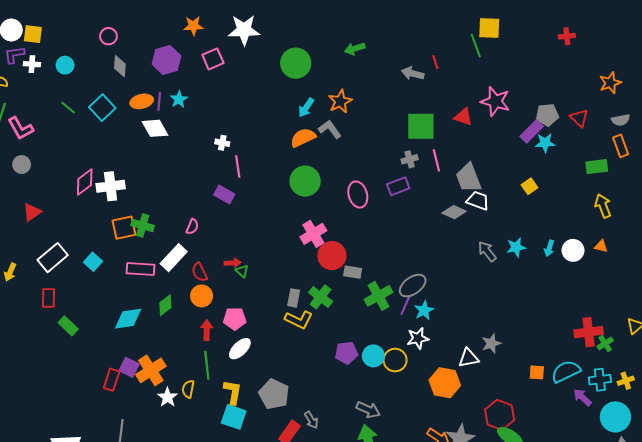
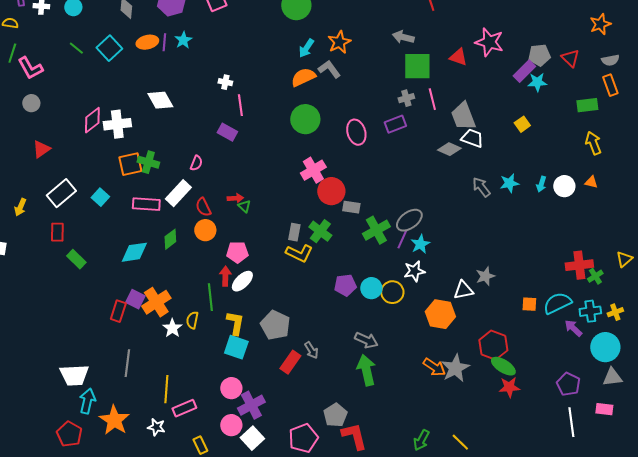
gray arrow: (413, 73) -> (403, 37), moved
white diamond: (155, 128) -> (160, 100), moved
red arrow: (207, 330) -> (225, 276), moved

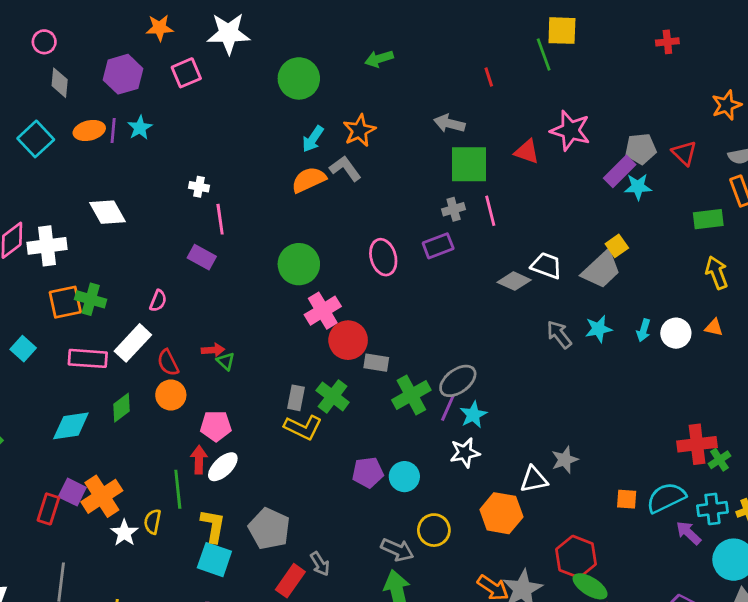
gray trapezoid: (463, 116) -> (601, 270), moved, turned -112
green circle: (305, 119) -> (299, 264), moved
yellow circle: (392, 292) -> (434, 530), moved

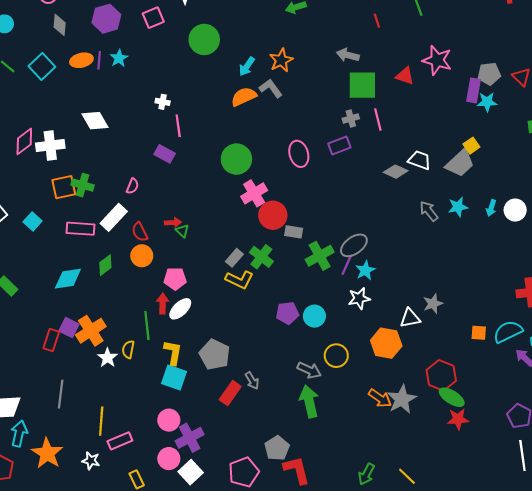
green circle: (299, 78) -> (204, 39), moved
purple rectangle: (620, 171) -> (474, 90), turned -35
gray rectangle: (296, 398) -> (234, 258), turned 30

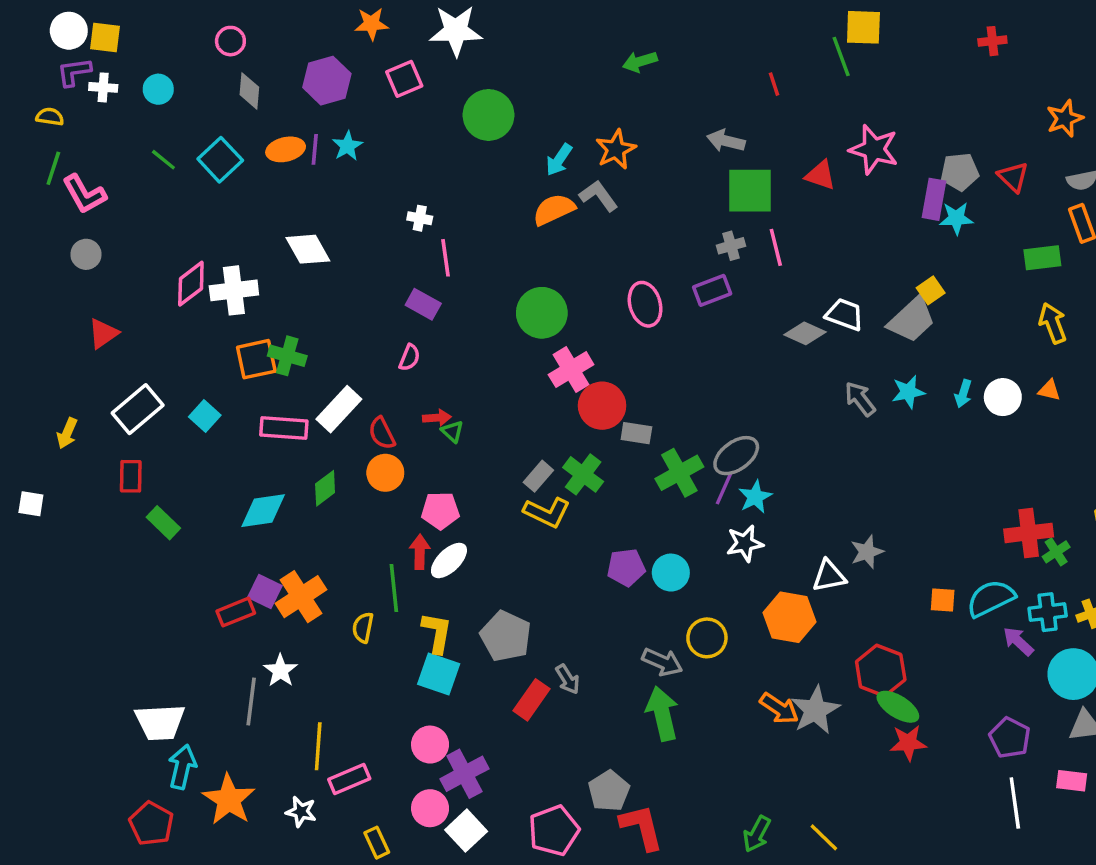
pink semicircle: (132, 186) -> (409, 358), moved
red rectangle: (51, 340) -> (236, 612), turned 50
white star: (107, 358) -> (280, 671), moved

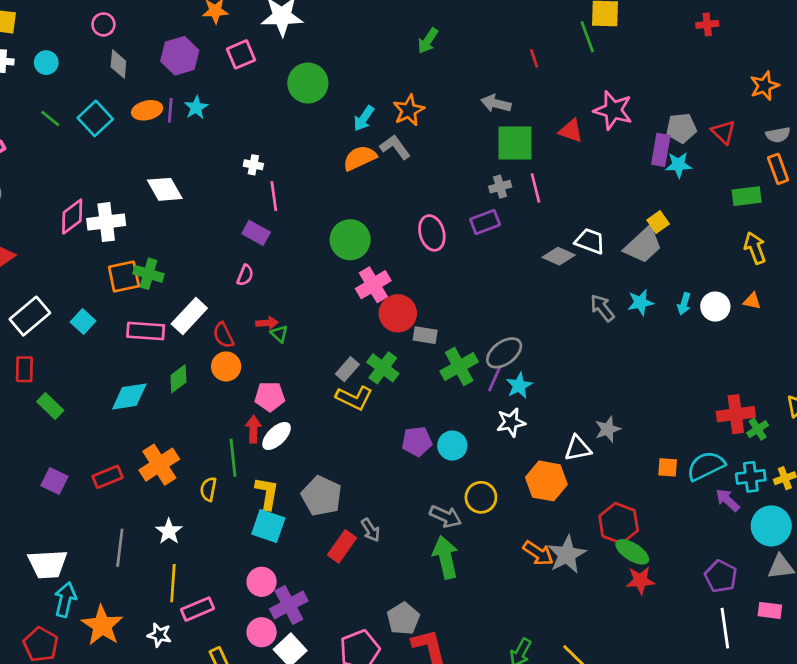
green arrow: (640, 62) -> (428, 41), turned -40
purple square: (265, 591) -> (54, 481), moved
white star: (280, 671) -> (169, 531), moved

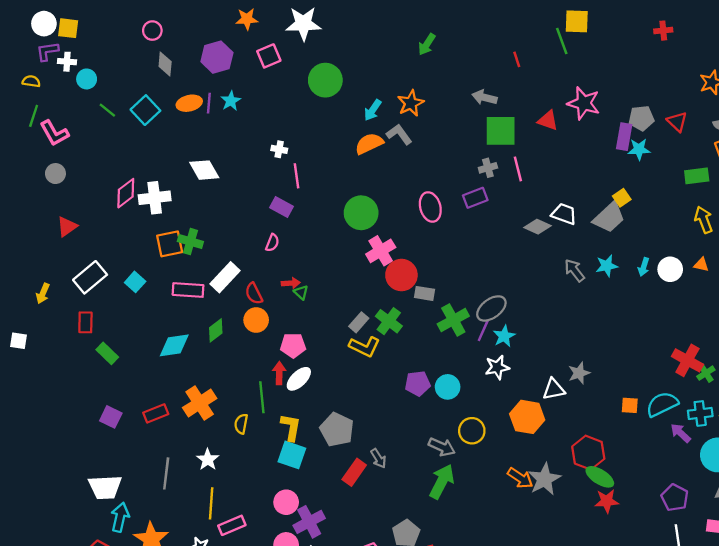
cyan circle: (46, 63) -> (87, 79), moved
red cross: (736, 414) -> (687, 360), turned 36
green arrow: (446, 557) -> (442, 481), turned 40

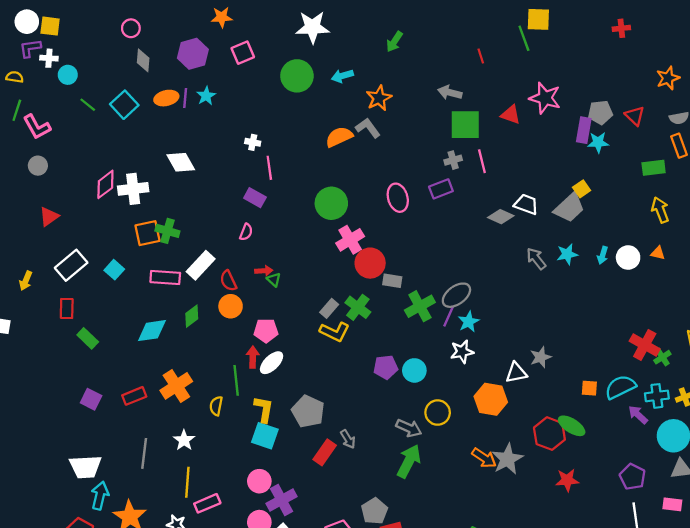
white star: (303, 24) -> (312, 27), moved
cyan arrow: (373, 110) -> (342, 76), moved, turned 40
green ellipse: (600, 477) -> (572, 426), moved

